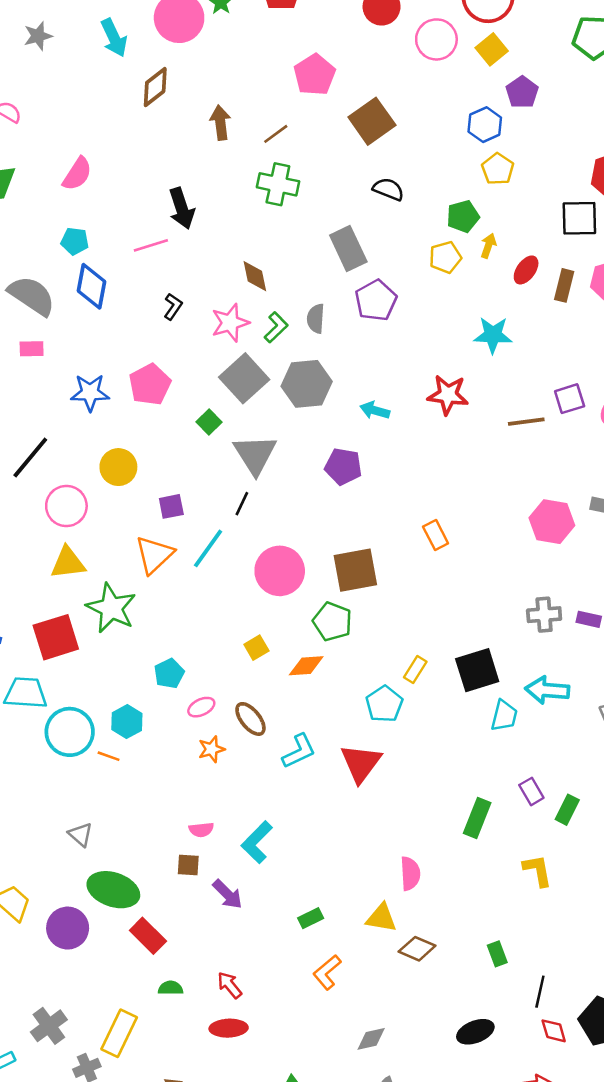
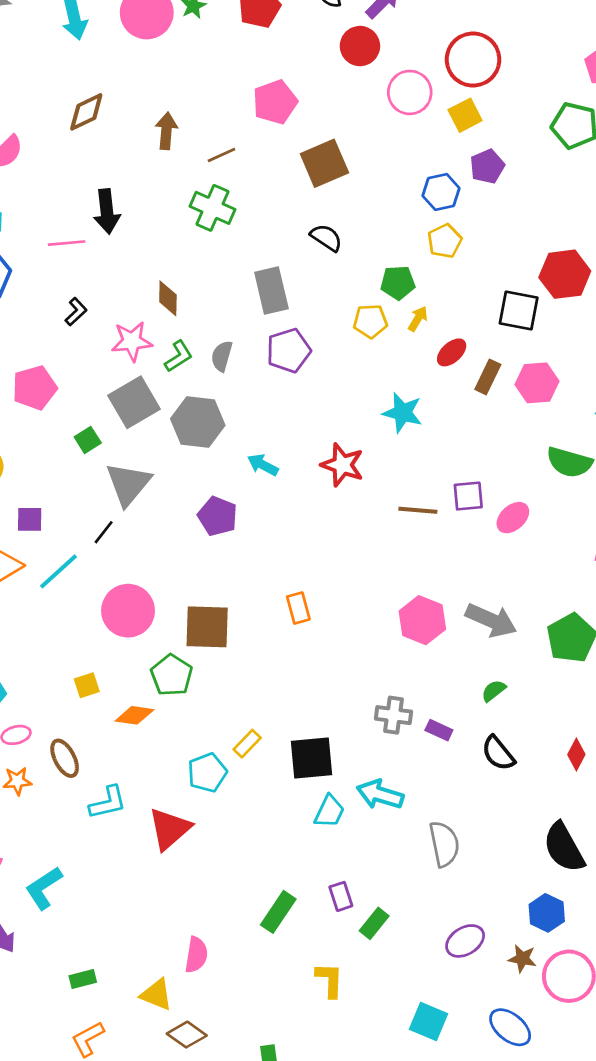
brown diamond: (155, 87) -> (86, 112), moved

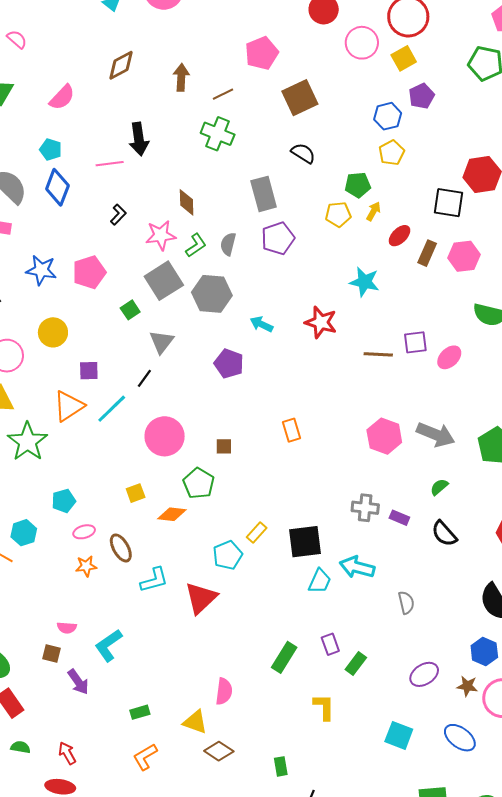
gray triangle: (128, 484) -> (162, 342), size x0.7
brown square: (207, 627) -> (224, 446), size x0.5
gray semicircle: (444, 844) -> (406, 603), size x0.7

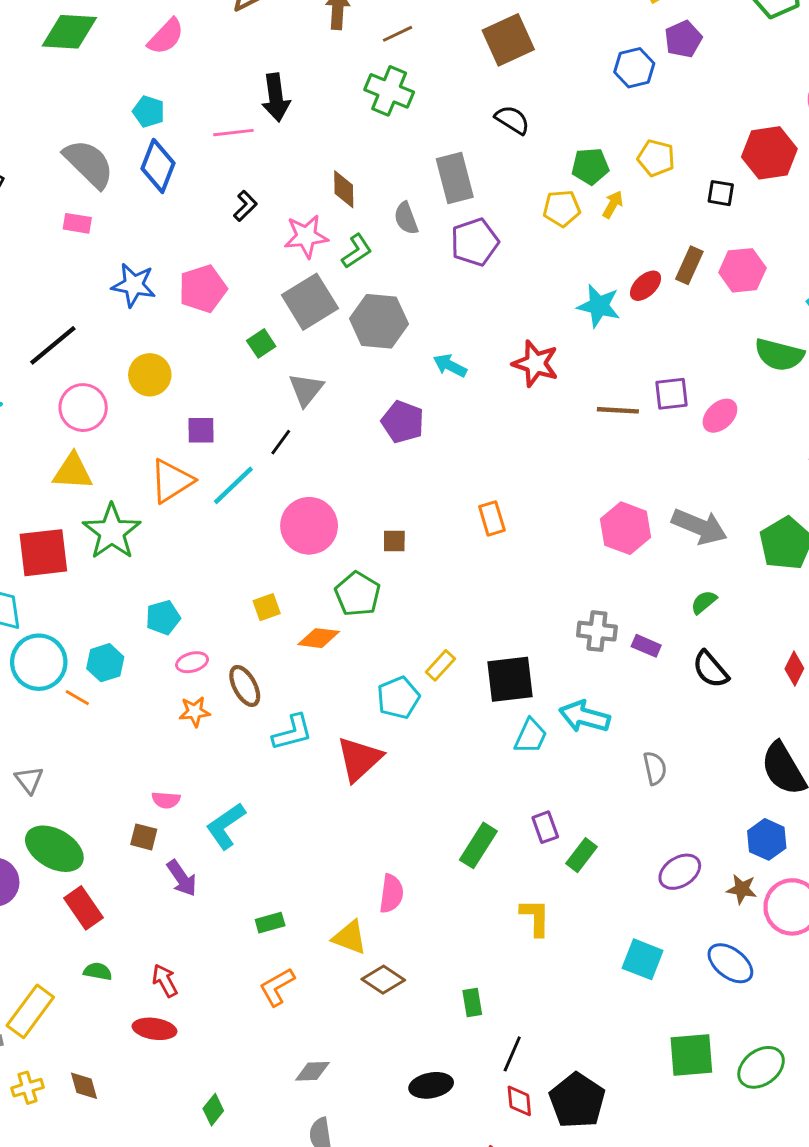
yellow pentagon: (392, 153) -> (656, 158), moved, turned -30
black square: (449, 203) -> (721, 193), size x0.6
red ellipse: (400, 236) -> (646, 286), moved
gray semicircle: (228, 244) -> (406, 218), moved, turned -35

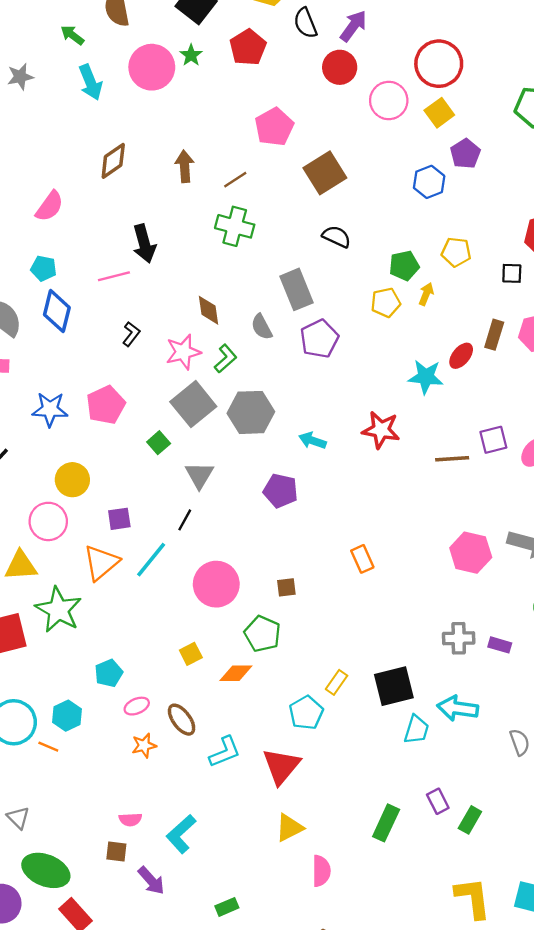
pink circle: (83, 408) -> (48, 521), moved
yellow L-shape: (535, 917) -> (473, 898), moved, size x1.4
yellow triangle: (350, 937) -> (289, 828), moved, turned -40

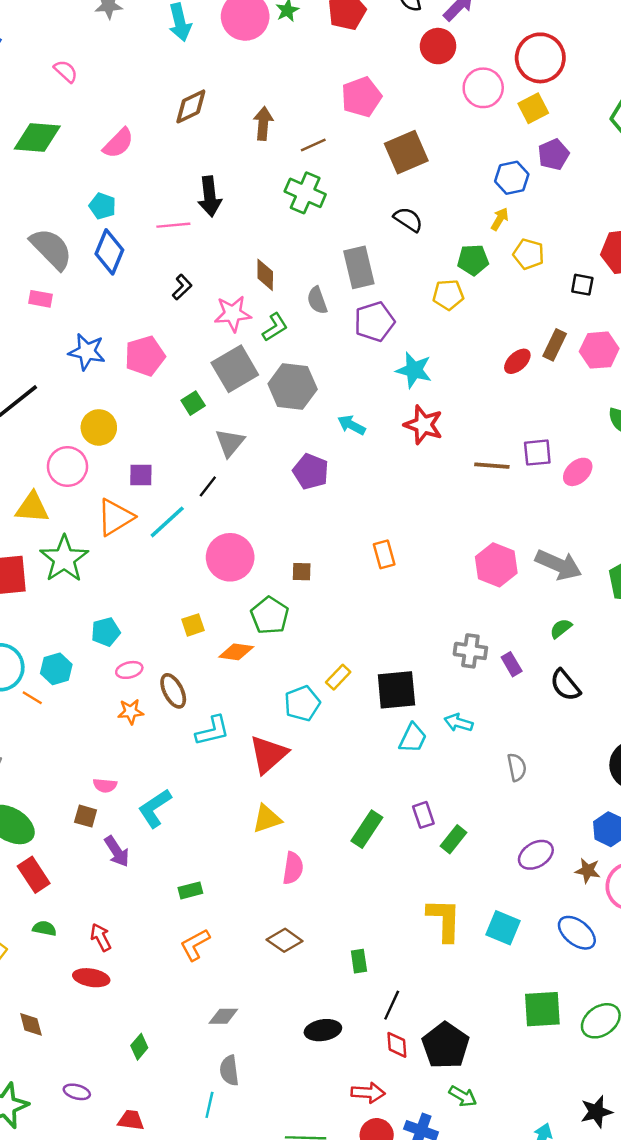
yellow arrow: (426, 294) -> (500, 219), moved
cyan star: (426, 377) -> (414, 370), moved
purple rectangle: (500, 645) -> (512, 664), turned 35
cyan arrow: (458, 708) -> (458, 723), size x0.7

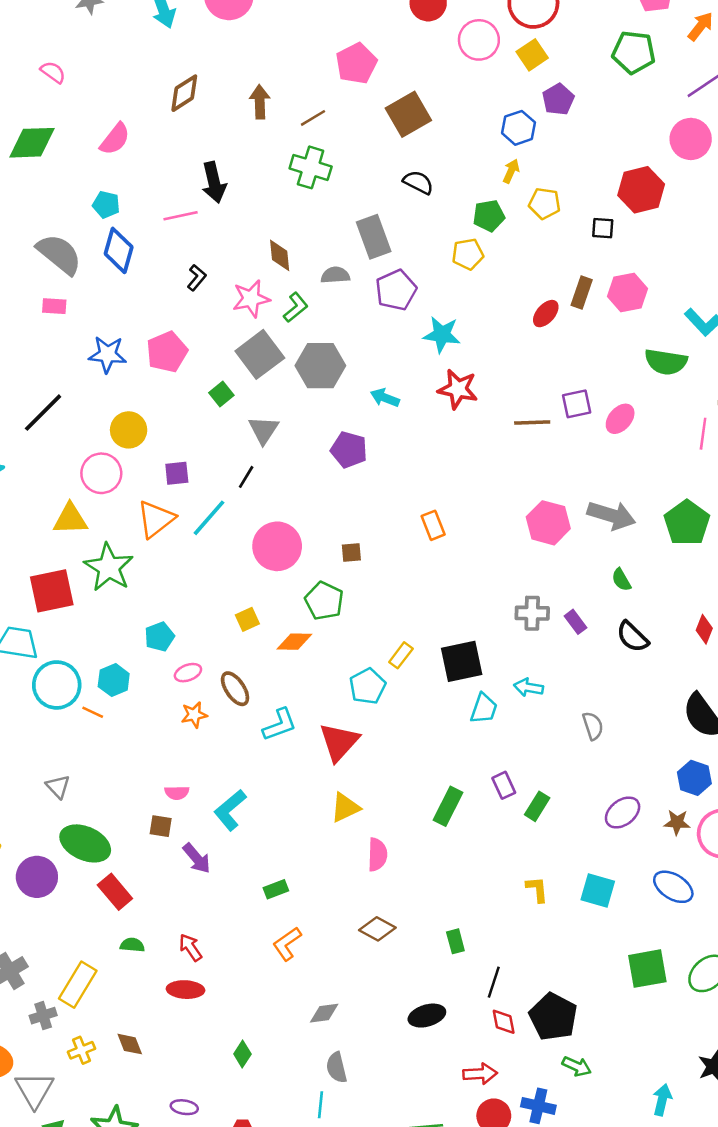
gray semicircle: (317, 300) -> (335, 275), turned 112
green semicircle: (561, 628) -> (621, 580), turned -75
yellow L-shape: (444, 920) -> (537, 889), size x0.6

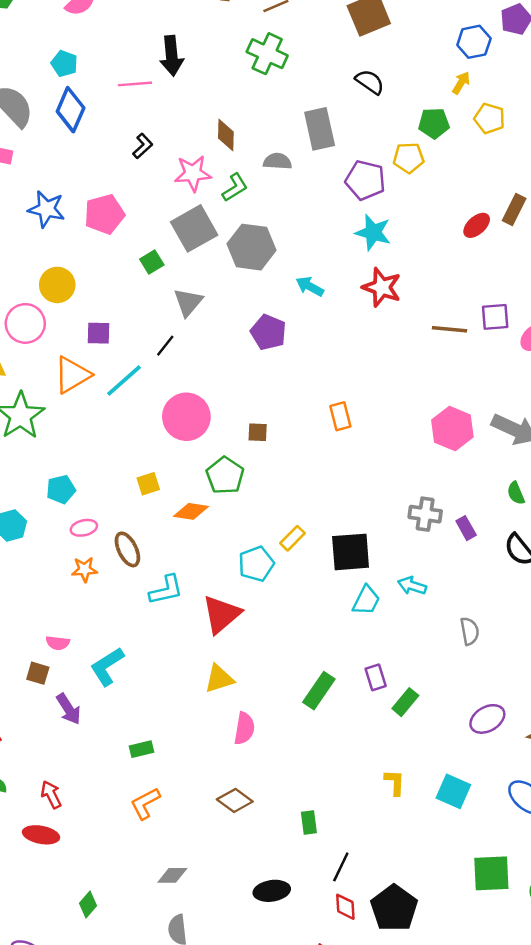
purple pentagon: (396, 290) -> (365, 180), moved, turned 30

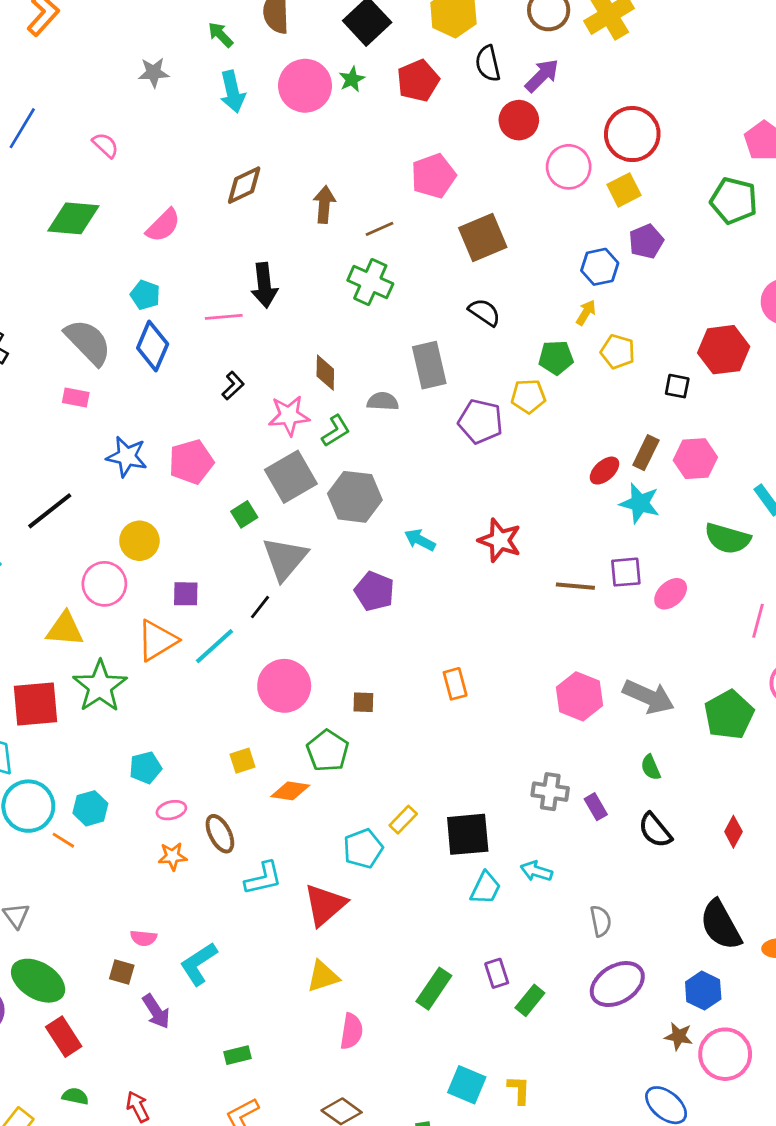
cyan star: (373, 232) -> (640, 503), moved
gray triangle: (188, 302) -> (285, 559), size x1.4
purple ellipse: (487, 719) -> (617, 984), moved, size x1.4
cyan square: (453, 791) -> (467, 1085), moved

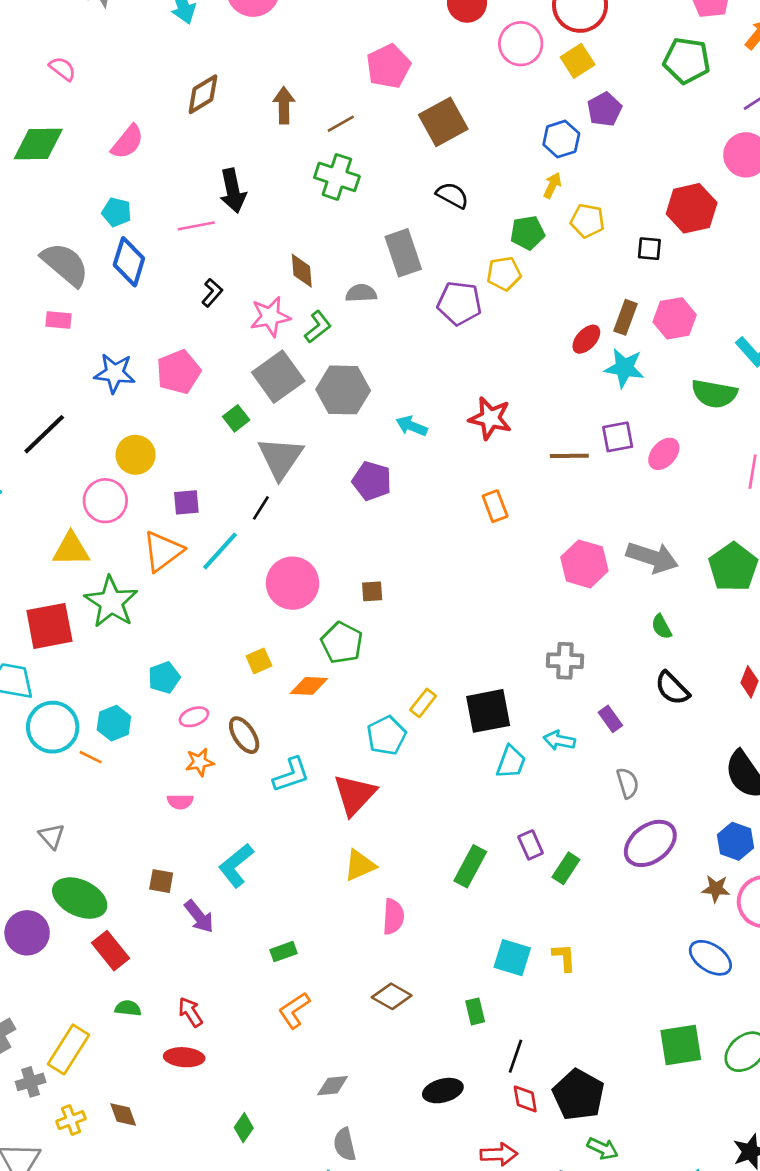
orange rectangle: (455, 684) -> (495, 506), moved
purple rectangle: (596, 807) -> (610, 719), moved
pink semicircle: (143, 938) -> (180, 802), moved

